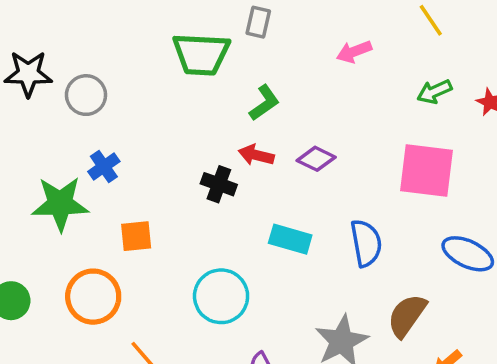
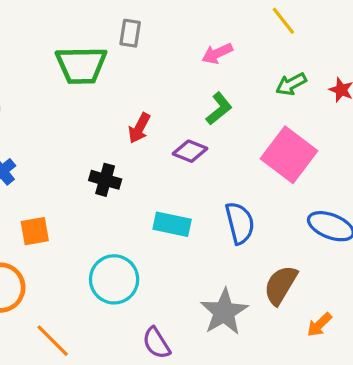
green L-shape: (264, 103) -> (219, 109), moved
red arrow: (256, 155) -> (139, 128), moved, turned -72
pink square: (426, 171) -> (289, 155), turned 34

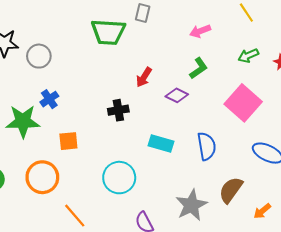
black cross: (105, 180) -> (118, 110), turned -30
orange arrow: (319, 325) -> (262, 211), moved

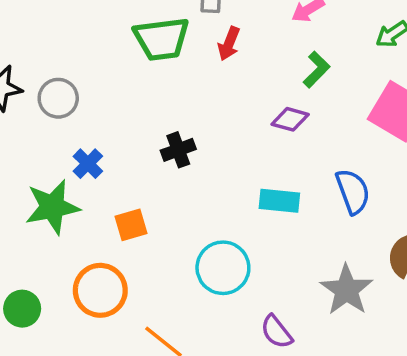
red arrow: (144, 77) -> (229, 44), moved
black cross: (118, 110) -> (178, 150), moved

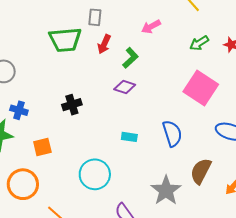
green L-shape: (317, 70) -> (130, 58), moved
purple diamond: (290, 119) -> (125, 87), moved
blue cross: (88, 164) -> (19, 110), turned -30
cyan rectangle: (279, 201) -> (129, 137), size x0.7

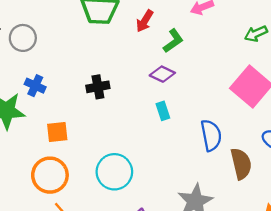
cyan rectangle: (129, 137) -> (163, 111), moved, turned 56
brown semicircle: (201, 171) -> (241, 164), moved, turned 132
orange circle: (23, 184) -> (50, 175), moved

